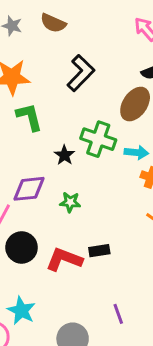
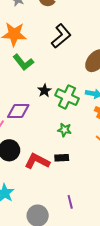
green L-shape: (29, 117) -> (23, 62), turned 150
green cross: (98, 139) -> (67, 97), moved
green star: (70, 202) -> (65, 130), moved

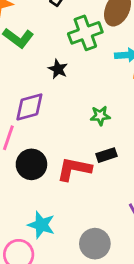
green cross: (67, 97) -> (85, 33), moved, turned -30

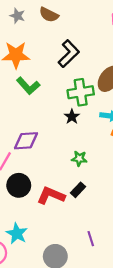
black star: (58, 69) -> (72, 117), moved
black rectangle: (107, 155) -> (78, 190), turned -40

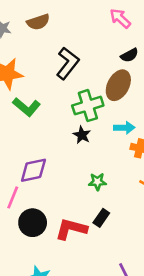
brown semicircle: (49, 15) -> (38, 22), turned -36

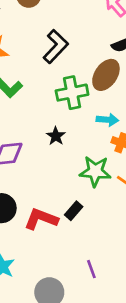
black star: (82, 135) -> (56, 136), moved
green star: (97, 182) -> (95, 171), moved, size x1.6

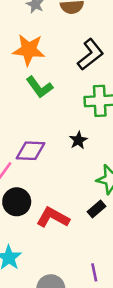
black rectangle: (74, 211) -> (96, 209), moved

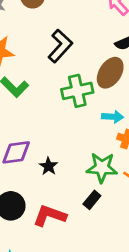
black star: (78, 140) -> (48, 166), moved

